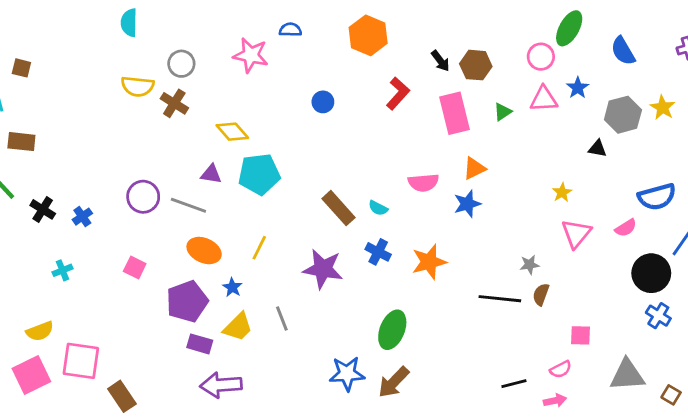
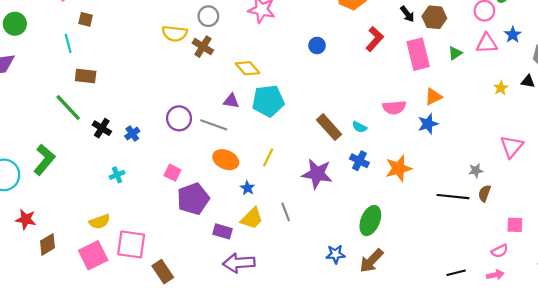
yellow star: (562, 192) -> (501, 88), moved
purple pentagon: (187, 301) -> (193, 199), moved
blue star: (347, 374) -> (336, 254), size x0.7
black line: (514, 384) -> (456, 273), moved

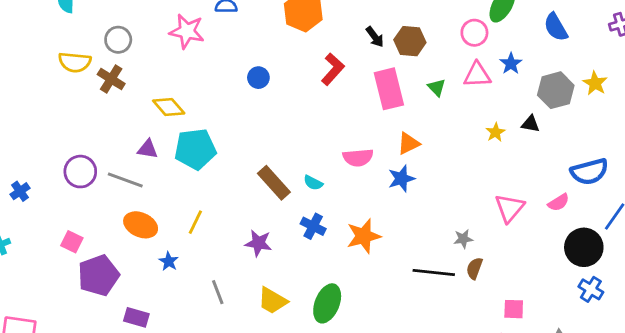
green triangle: (455, 53) -> (437, 87), turned -40
purple star: (317, 174) -> (258, 243), size x0.7
yellow trapezoid: (252, 218) -> (272, 301), moved, turned 75

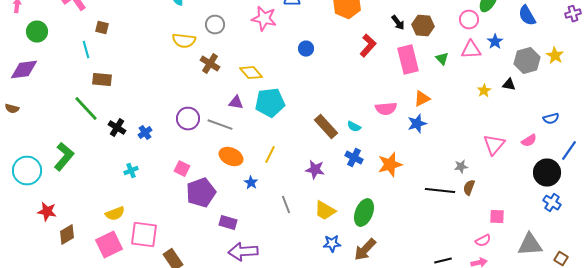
blue circle: (258, 78) -> (306, 49), moved
brown cross: (111, 79) -> (210, 64), moved
blue semicircle: (589, 172) -> (551, 119), size x0.6

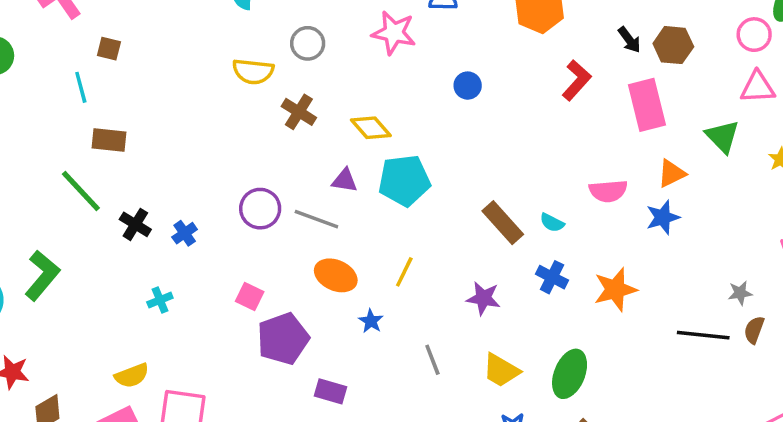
green triangle: (442, 59) -> (723, 137), moved, size x1.5

